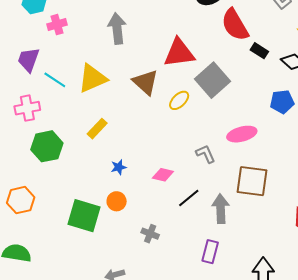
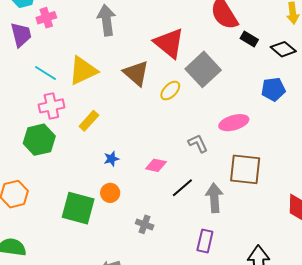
red triangle: (179, 53) -> (169, 43), turned 48
purple trapezoid: (28, 60) -> (21, 35), moved, turned 148
pink cross: (27, 108) -> (51, 106), moved

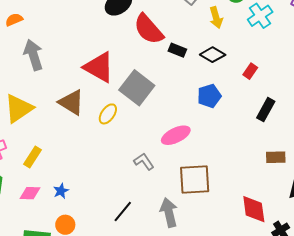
pink diamond: (156, 165) -> (30, 193), moved
black line: (182, 188) -> (123, 211), moved

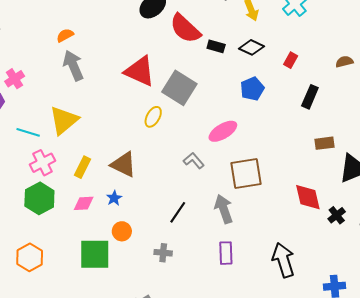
orange semicircle: (14, 20) -> (65, 35), moved
brown triangle: (71, 102) -> (124, 164), moved

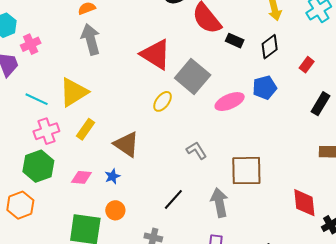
black diamond: (252, 47) -> (270, 47), turned -70
pink ellipse: (223, 131) -> (230, 102), moved
yellow rectangle: (83, 167) -> (85, 129), moved
orange hexagon: (30, 257) -> (20, 205), moved

